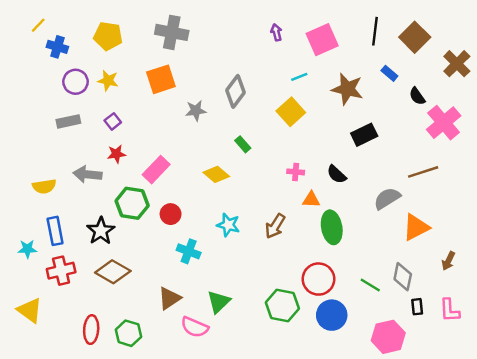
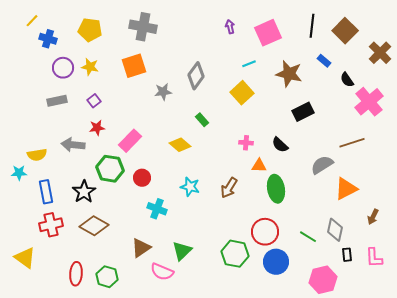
cyan star: (27, 249) -> (19, 173), moved

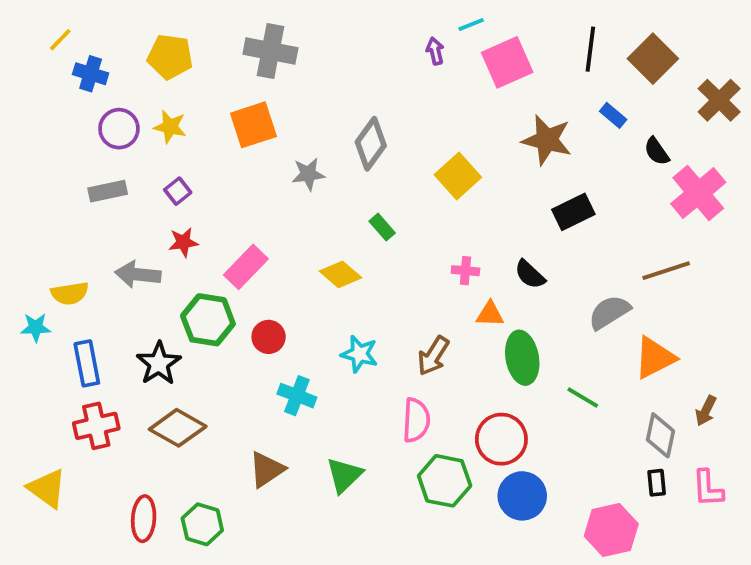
cyan line: (249, 64) -> (471, 25), moved
gray diamond: (335, 230) -> (660, 435), moved
green line: (308, 237) -> (583, 397), moved
pink semicircle: (162, 272) -> (416, 420), moved, turned -110

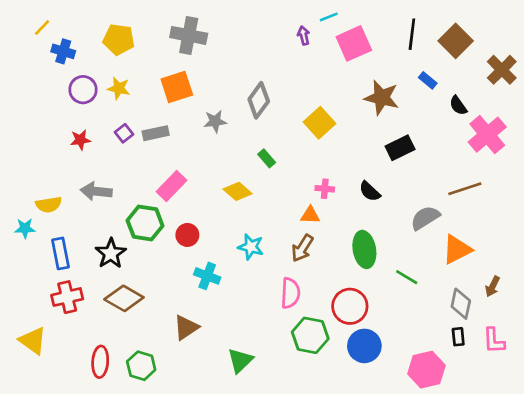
gray rectangle: (108, 191) -> (156, 133), moved
red star: (183, 242) -> (80, 140), moved
orange triangle: (490, 314) -> (310, 215), moved
green triangle: (344, 475) -> (240, 360), moved

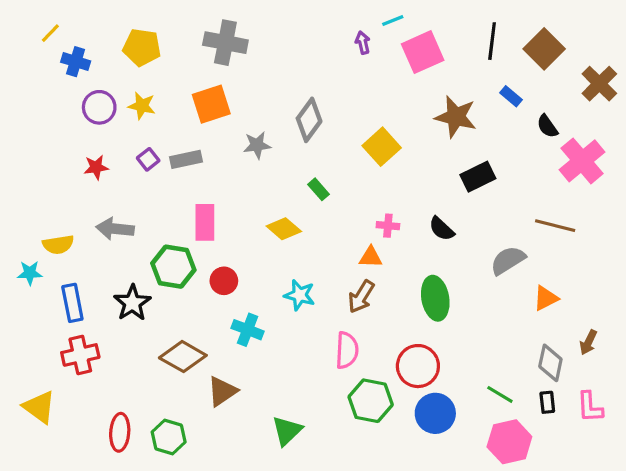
pink rectangle: (172, 186) -> (205, 222), turned -44
brown line: (465, 189) -> (555, 226), turned 32
orange triangle: (457, 249) -> (546, 298), size x0.7
green line: (407, 277) -> (500, 394), moved
brown diamond: (124, 298) -> (183, 357), moved

